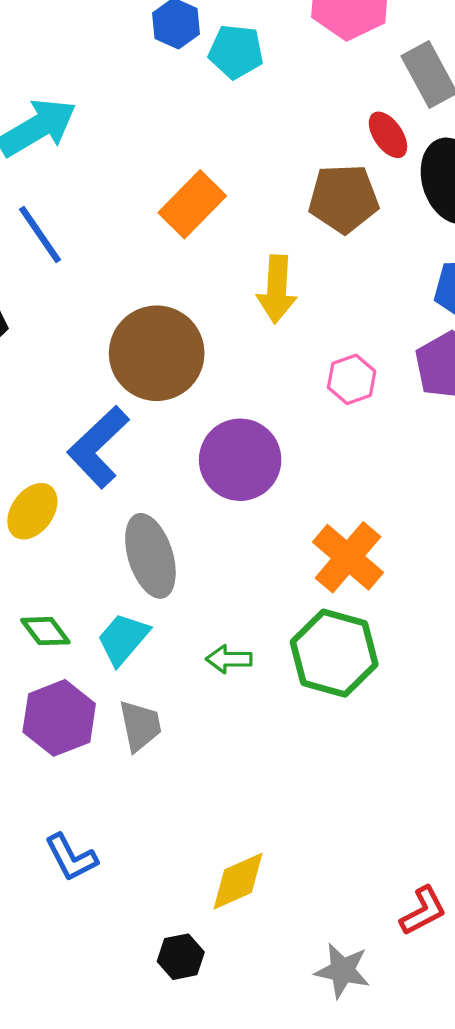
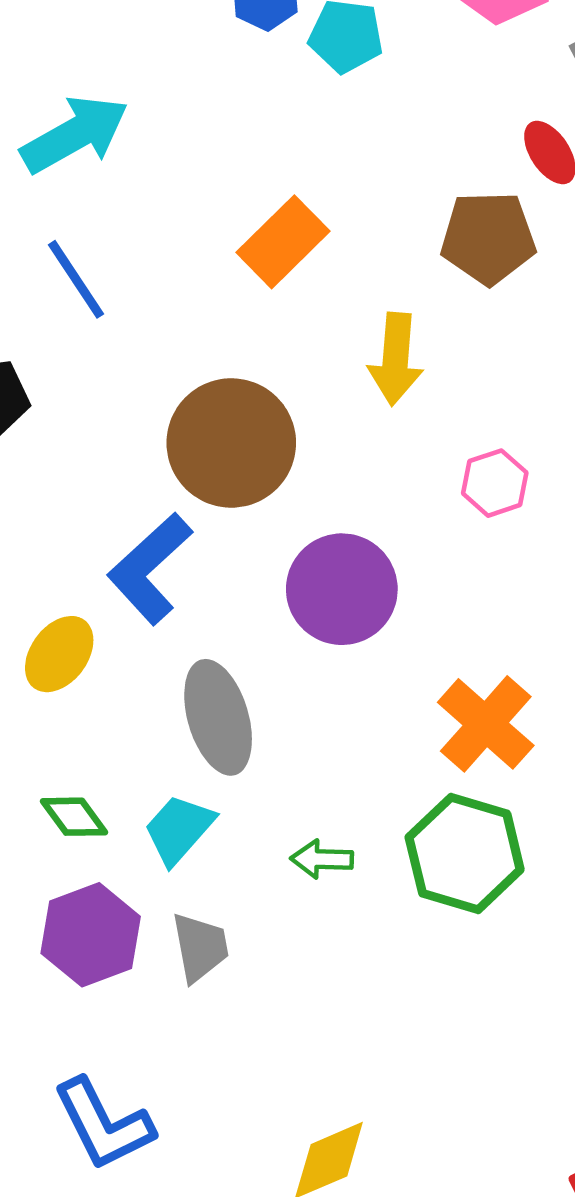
blue L-shape: (71, 858) -> (103, 1124), size x1.4

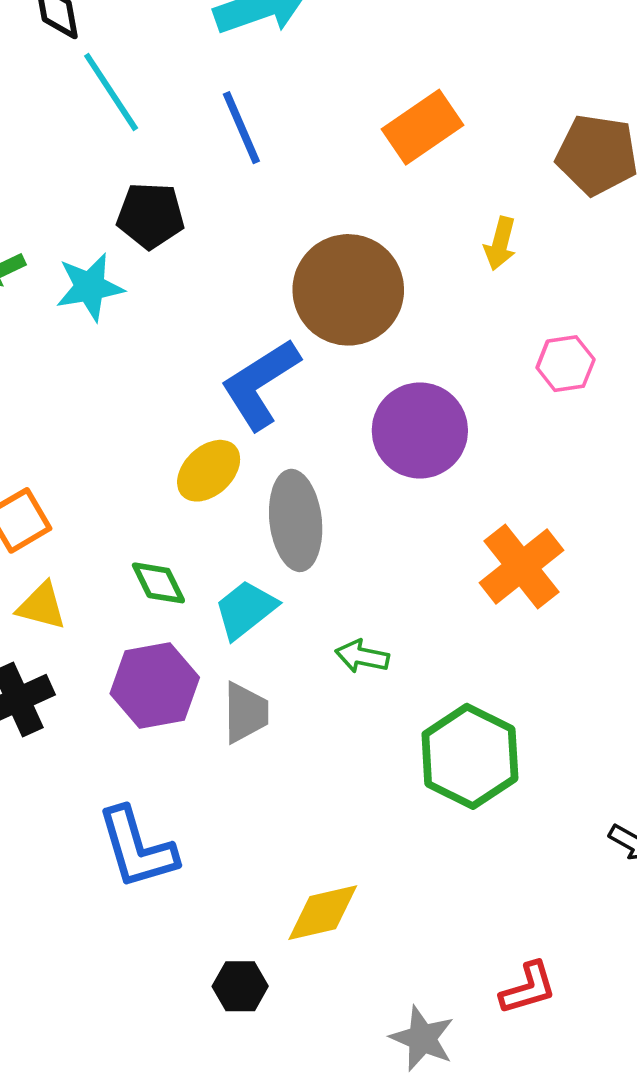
yellow arrow: (396, 359) -> (500, 244), size x0.7
yellow ellipse: (59, 654) -> (209, 471), moved
green hexagon: (465, 853) -> (470, 756), moved

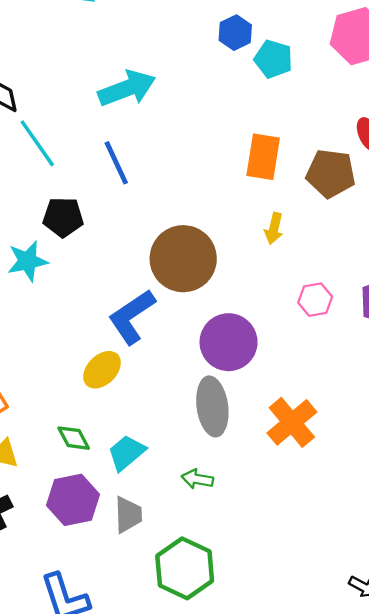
orange rectangle: (422, 127) -> (263, 157), moved, turned -45
gray ellipse: (296, 520) -> (212, 406), moved
green hexagon: (470, 756) -> (185, 568), moved

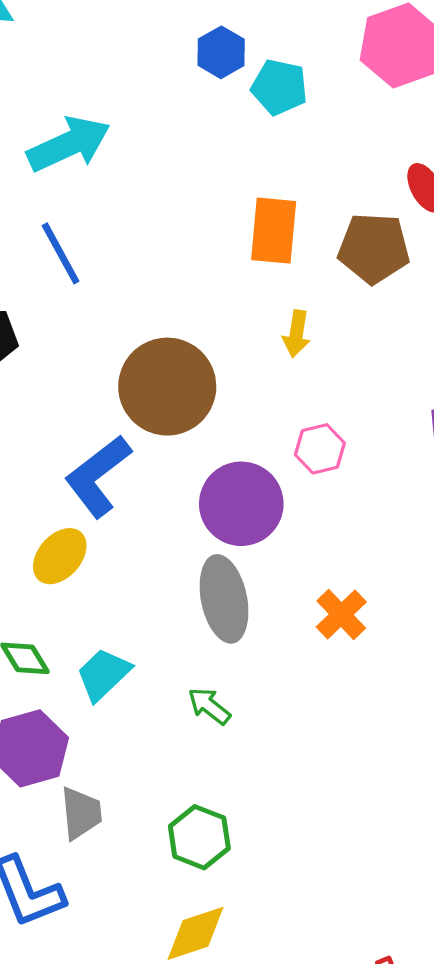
pink hexagon: (315, 300) -> (320, 449), moved
orange cross: (292, 422) -> (341, 614), size x0.7
green arrow: (197, 479) -> (209, 706), turned 32
gray trapezoid: (128, 515) -> (81, 813), moved
green hexagon: (185, 568) -> (199, 837), size x0.7

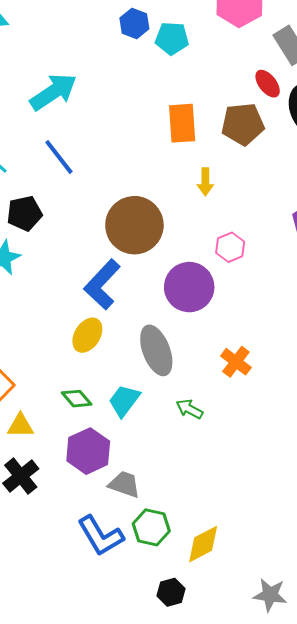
gray ellipse: (224, 599) -> (156, 350), moved
orange cross: (341, 614) -> (236, 362), moved
gray trapezoid: (81, 813) -> (124, 484), turned -56
green hexagon: (199, 837) -> (151, 527), moved

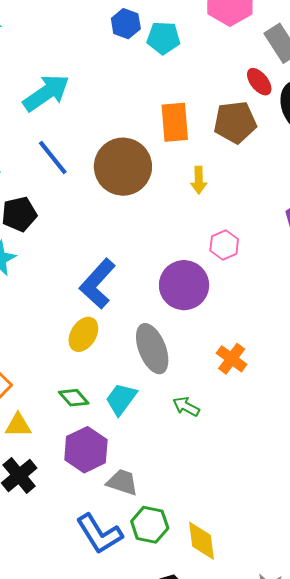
brown circle: (134, 225) -> (123, 167), moved
yellow diamond: (203, 544) -> (201, 541), turned -69

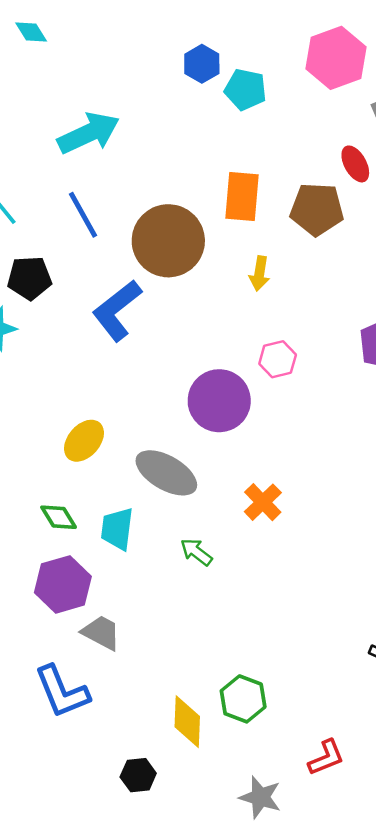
blue L-shape: (97, 284) -> (117, 310), moved
gray ellipse: (152, 349) -> (166, 473), turned -48
cyan trapezoid: (121, 399) -> (117, 529), turned -39
green hexagon: (150, 525) -> (243, 699), moved

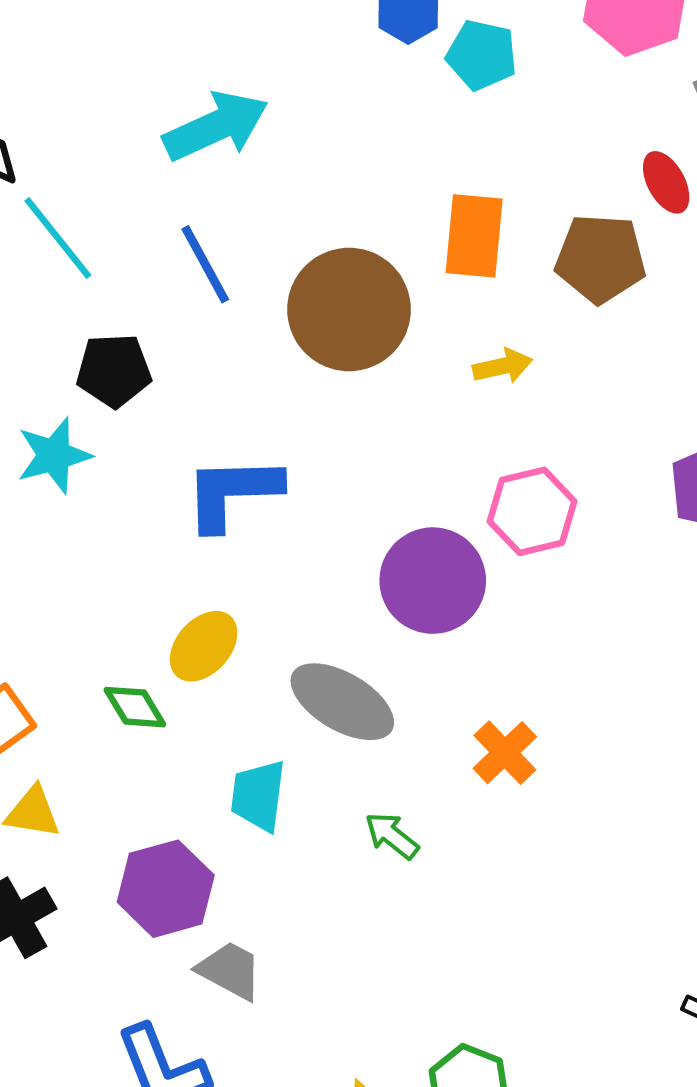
yellow arrow: (259, 273) -> (503, 366), turned -112
blue L-shape: (117, 310) -> (232, 493), moved, turned 36
pink hexagon: (278, 359) -> (532, 511), size x1.4
green diamond: (59, 517) -> (135, 707), moved

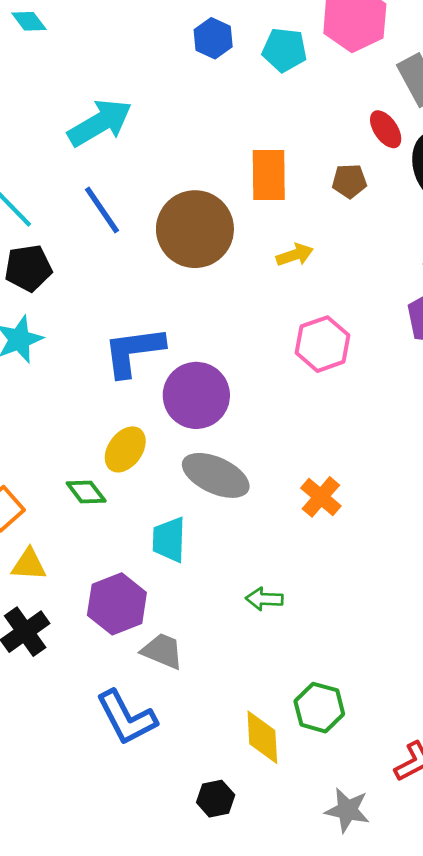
cyan pentagon: (482, 55) -> (284, 50), moved
brown pentagon: (601, 258) -> (349, 181), size x0.6
black pentagon: (114, 370) -> (28, 268), moved
purple circle: (433, 581) -> (196, 395), moved
green arrow: (392, 836) -> (264, 599), moved, turned -30

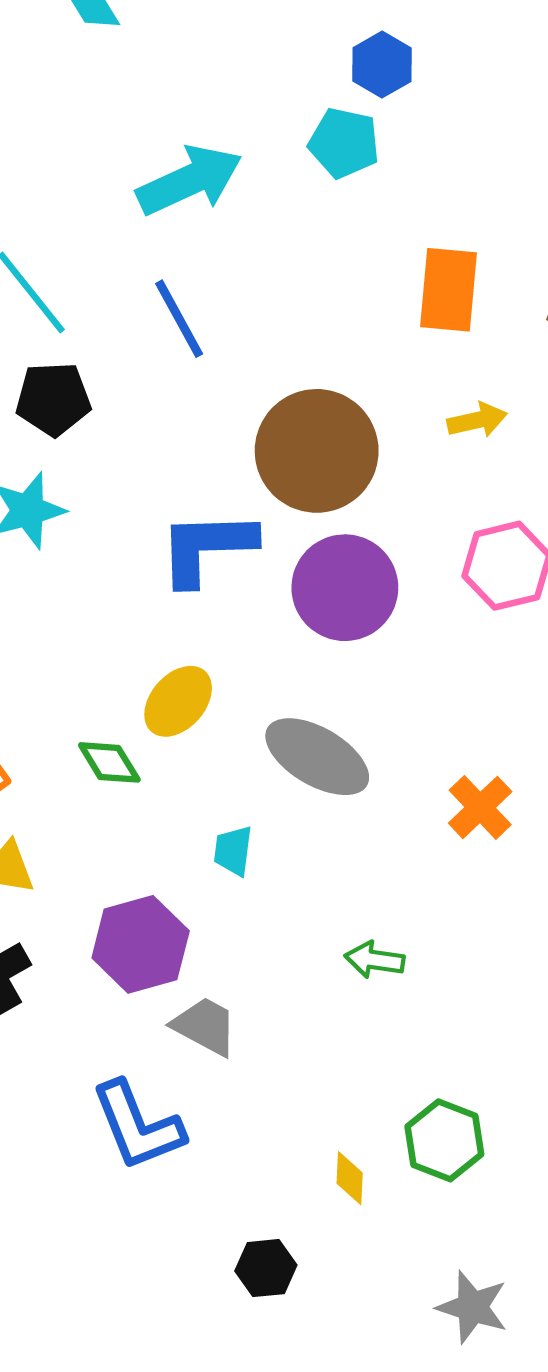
cyan pentagon: (284, 50) -> (344, 143), moved
brown circle: (195, 229) -> (317, 451), moved
purple circle: (196, 395) -> (345, 588), moved
cyan trapezoid: (169, 540) -> (233, 851), size x0.7
yellow diamond: (262, 737) -> (350, 1178), size x0.6

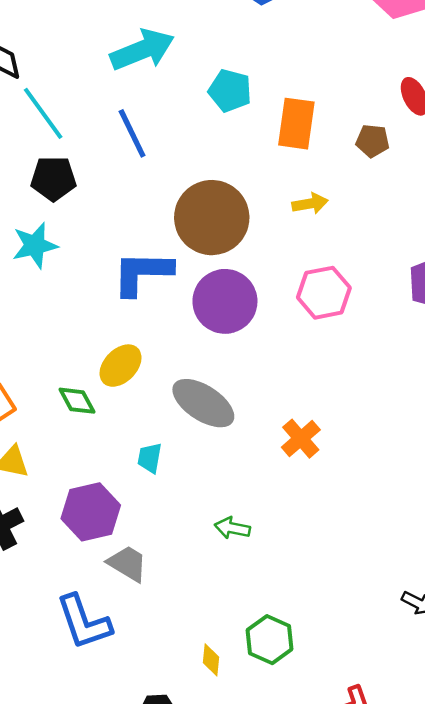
cyan pentagon: (344, 143) -> (230, 91), moved

